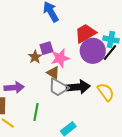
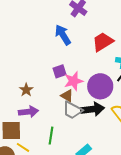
red trapezoid: (85, 33) -> (103, 42), moved
purple circle: (93, 51) -> (100, 86), moved
brown star: (35, 57) -> (26, 90), moved

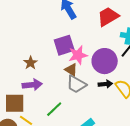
purple square: (60, 71) -> (64, 45), size x1.5
black arrow: (93, 109) -> (105, 84), moved, size x0.6
green line: (51, 136) -> (54, 109), turned 36

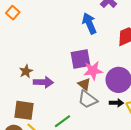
brown star: (30, 63) -> (26, 71), moved
purple arrow: (32, 85) -> (43, 82), moved

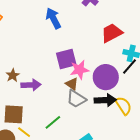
blue arrow: (89, 23) -> (53, 18), moved
black arrow: (116, 103) -> (105, 100), size x1.5

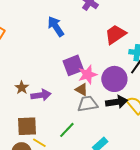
gray trapezoid: (76, 99) -> (88, 104), turned 145

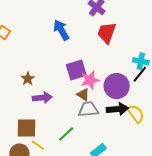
red trapezoid: (115, 34) -> (107, 33), moved, turned -40
brown star: (22, 88) -> (28, 79), moved

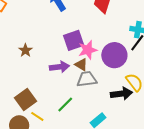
purple arrow: (42, 98) -> (59, 67), moved
black arrow: (117, 109) -> (121, 94), moved
brown square: (27, 128) -> (26, 100), turned -35

